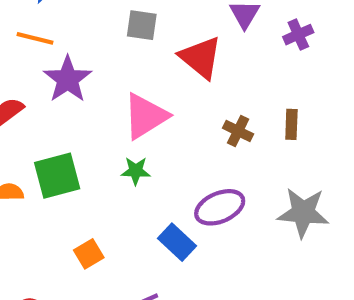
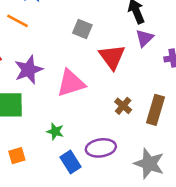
purple star: (68, 79) -> (29, 70), moved
brown rectangle: (291, 124) -> (155, 110), size x1.6
green star: (136, 171) -> (55, 131), moved

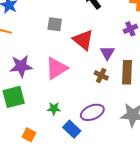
purple triangle: (144, 38) -> (107, 53), moved
purple star: (29, 70) -> (21, 66), turned 30
orange square: (17, 156) -> (29, 135), turned -32

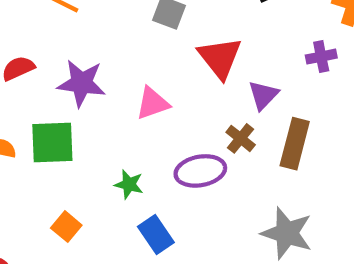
pink triangle: (56, 68) -> (153, 103), size x0.7
purple ellipse: (92, 112) -> (200, 171), moved

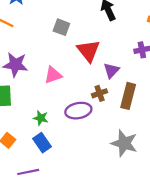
brown cross: (241, 138) -> (100, 93), turned 32
blue rectangle: (156, 234) -> (42, 143), moved

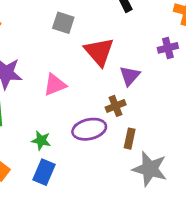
brown rectangle: (128, 96) -> (130, 139), moved, size x0.6
blue rectangle: (42, 143) -> (44, 172), turned 60

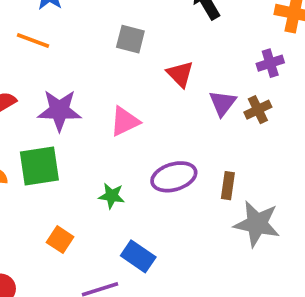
red triangle: (99, 52) -> (180, 74), size x0.7
brown cross: (116, 106) -> (258, 110), moved
blue rectangle: (44, 172) -> (138, 256), moved, turned -75

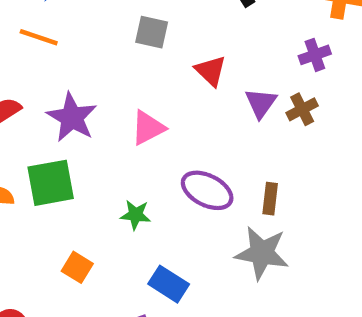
purple star: (59, 110) -> (72, 117), turned 30
purple ellipse: (174, 177) -> (207, 190), turned 45
gray star: (257, 224) -> (262, 253), moved

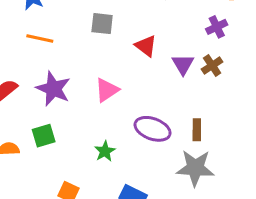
orange line: (39, 37) -> (40, 39), moved
green square: (51, 183) -> (44, 136), size x0.7
green star: (136, 215) -> (105, 151), turned -30

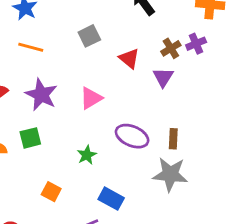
gray square: (102, 24) -> (89, 36), turned -35
brown cross: (212, 65) -> (171, 48), moved

